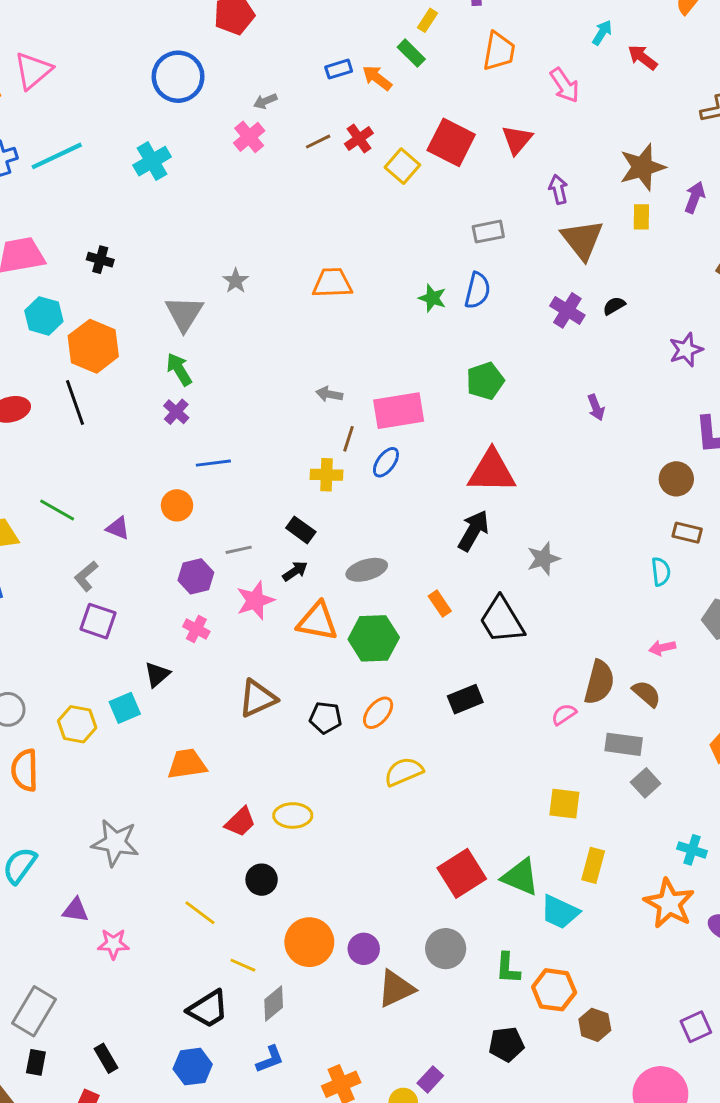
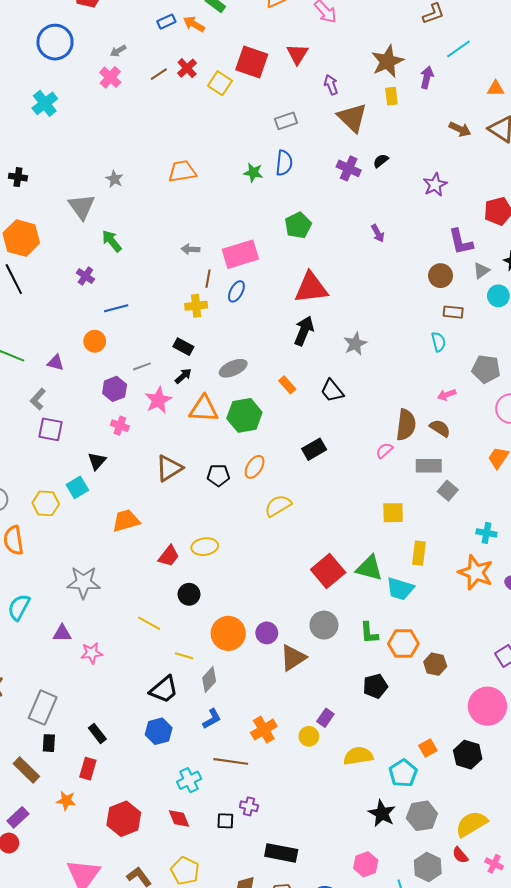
green arrow: (179, 369) -> (112, 241), moved
black trapezoid: (502, 620) -> (332, 391), size x0.7

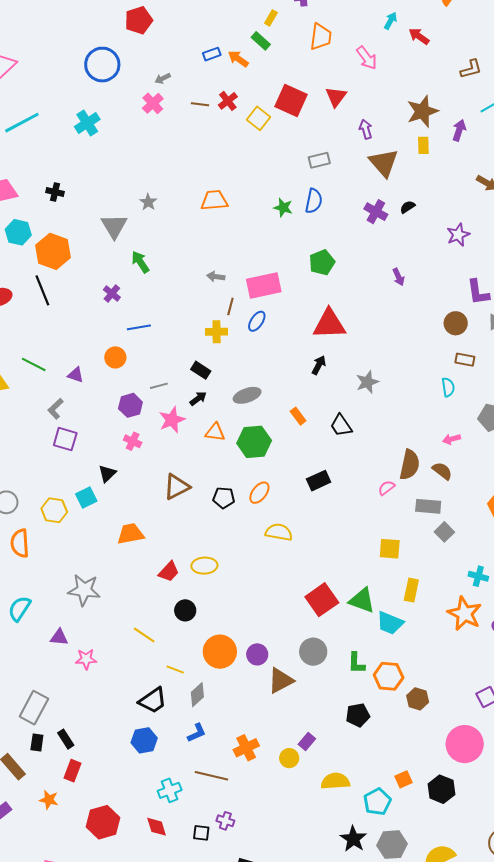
brown line: (159, 74) -> (200, 104), turned 36
black arrow: (304, 331) -> (319, 365), size x0.7
orange triangle: (204, 409) -> (215, 432), size x0.7
yellow semicircle: (278, 506) -> (279, 532), turned 36
black rectangle: (97, 734) -> (66, 739), moved

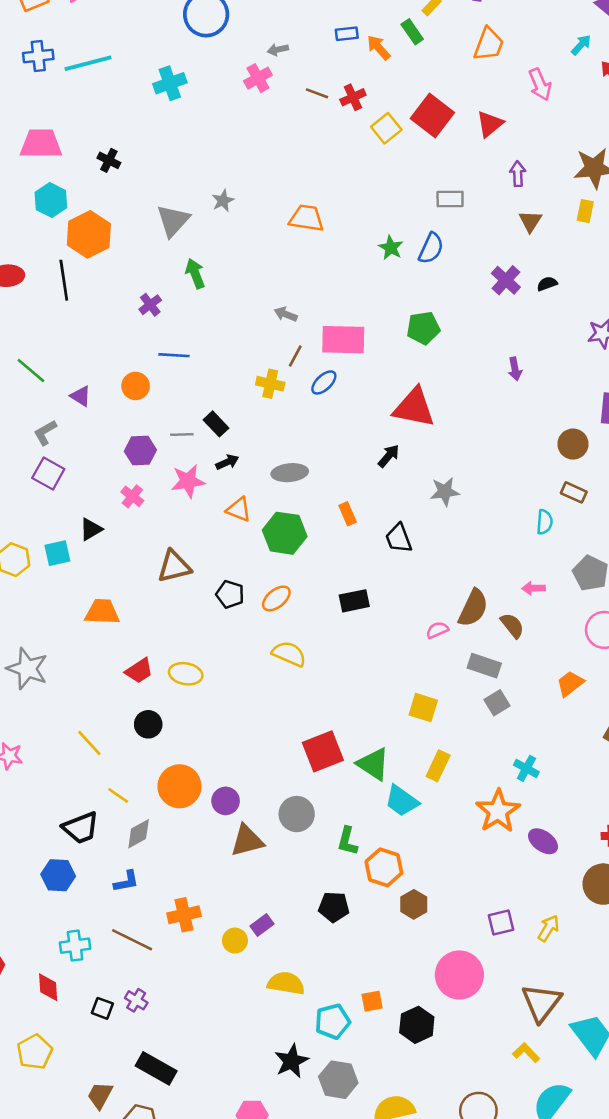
brown triangle: (384, 163) -> (530, 221), size x0.6
black rectangle: (201, 370) -> (216, 424), moved

